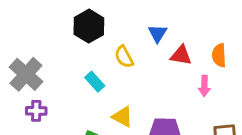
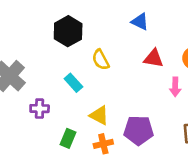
blue triangle: (158, 33) -> (140, 22), moved, turned -36
purple cross: (36, 111) -> (40, 109), moved

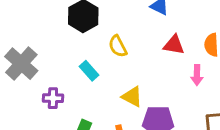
yellow triangle: (99, 115) -> (132, 97), moved

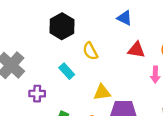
yellow triangle: (132, 97) -> (102, 92), turned -36

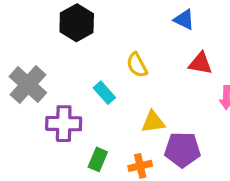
black hexagon: (62, 26) -> (77, 23), moved
purple cross: (37, 94) -> (64, 124), size x1.5

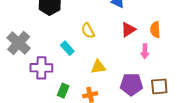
red triangle: (200, 63) -> (128, 30), turned -42
purple pentagon: (182, 150) -> (131, 84), moved

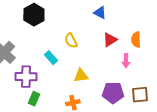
green rectangle: (63, 91) -> (34, 99), moved

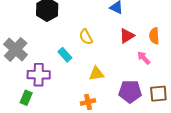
pink arrow: (126, 61) -> (144, 58), turned 136
green rectangle: (34, 99) -> (26, 98), moved

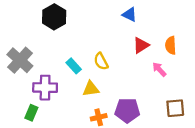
yellow semicircle: (86, 37) -> (101, 61), moved
yellow triangle: (96, 74) -> (91, 89), moved
purple pentagon: (130, 91) -> (127, 110), moved

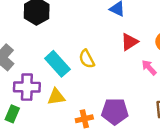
cyan rectangle: (74, 66) -> (57, 64), size x1.5
yellow triangle: (91, 89) -> (56, 97), moved

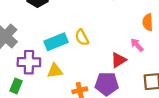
red triangle: (129, 42) -> (119, 60), moved
cyan rectangle: (57, 64) -> (56, 42), turned -70

